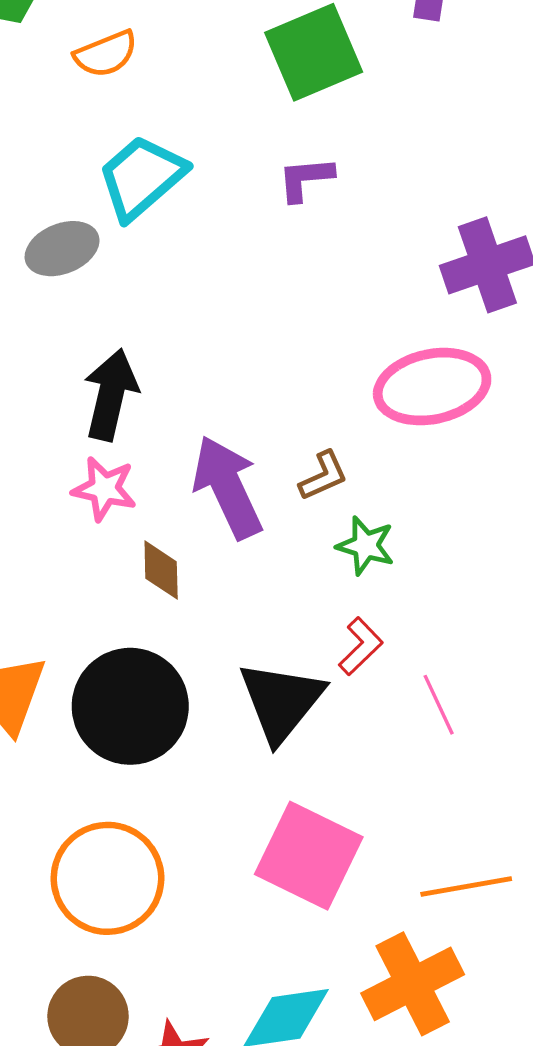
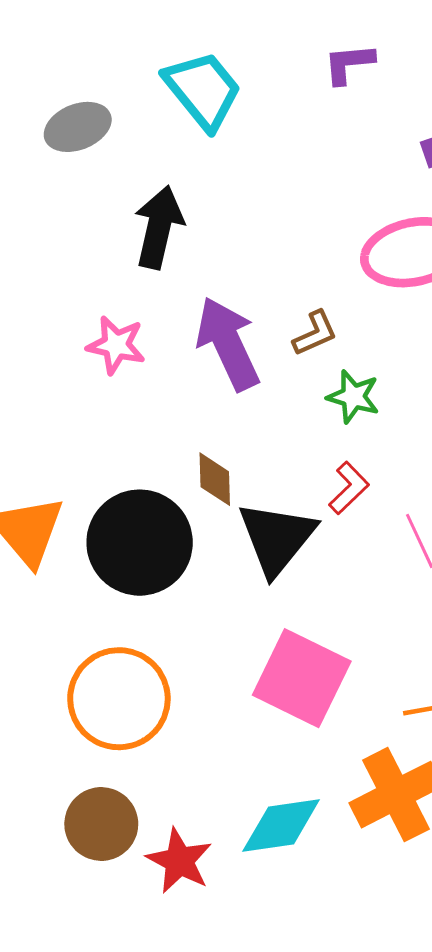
cyan trapezoid: (142, 177) -> (203, 90), moved, turned 92
purple L-shape: (306, 179) -> (349, 64), moved
black arrow: (111, 395) -> (159, 227), moved
brown diamond: (161, 570) -> (215, 479), moved

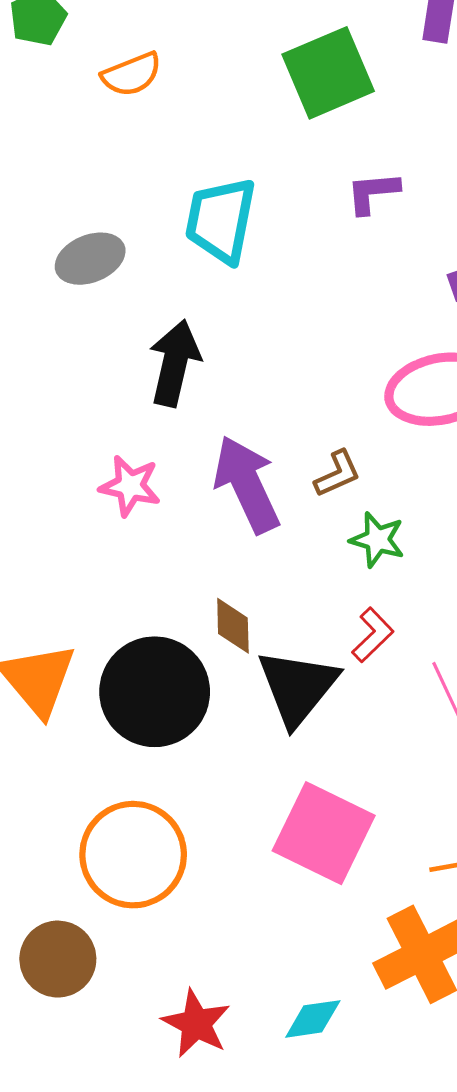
cyan trapezoid: (203, 90) -> (221, 220), turned -130
brown circle: (101, 824) -> (58, 959), moved
cyan diamond: (281, 825) -> (313, 1019), moved, size x0.7

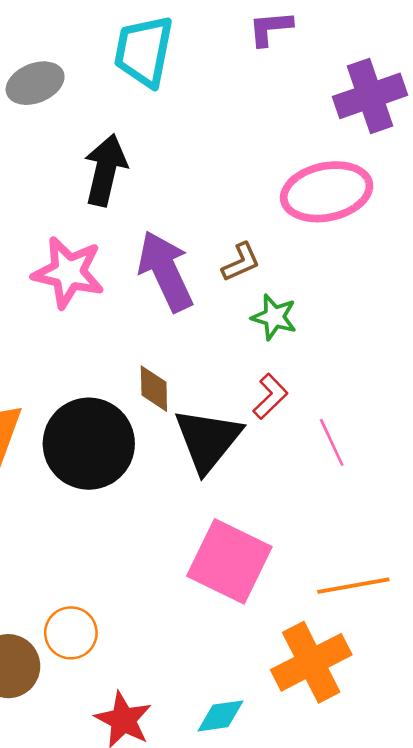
pink star: (130, 486) -> (68, 272), size x1.4
orange circle: (133, 855) -> (71, 633), moved, size x0.6

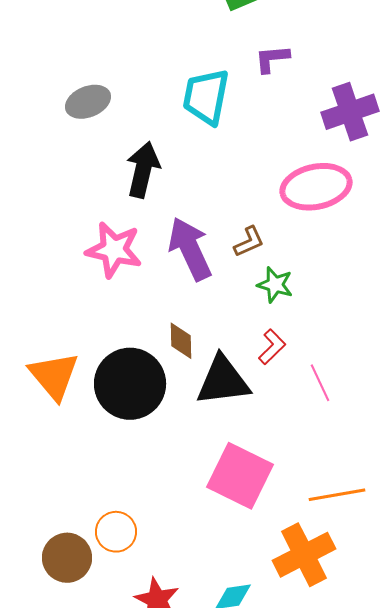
cyan trapezoid: (144, 51) -> (206, 97), moved
black triangle: (208, 440) -> (223, 381), turned 44

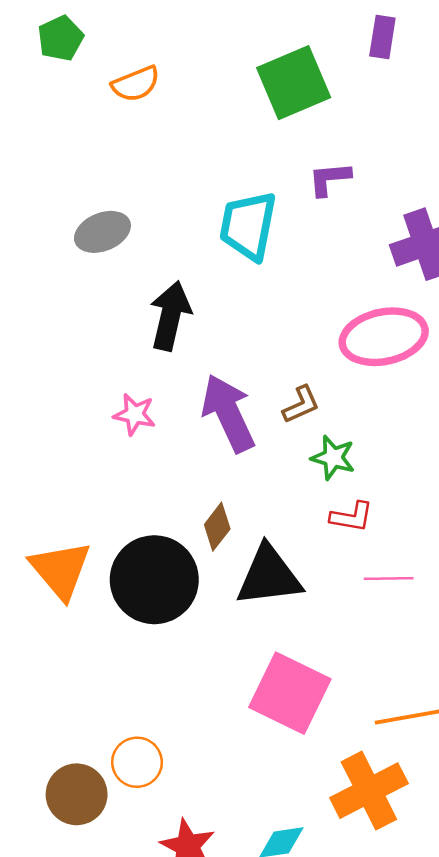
pink star: (114, 250) -> (135, 414), size x0.6
brown diamond: (181, 341) -> (217, 527), turned 39
red L-shape: (272, 347) -> (352, 517), moved, turned 54
pink line: (320, 383) -> (389, 578), turned -66

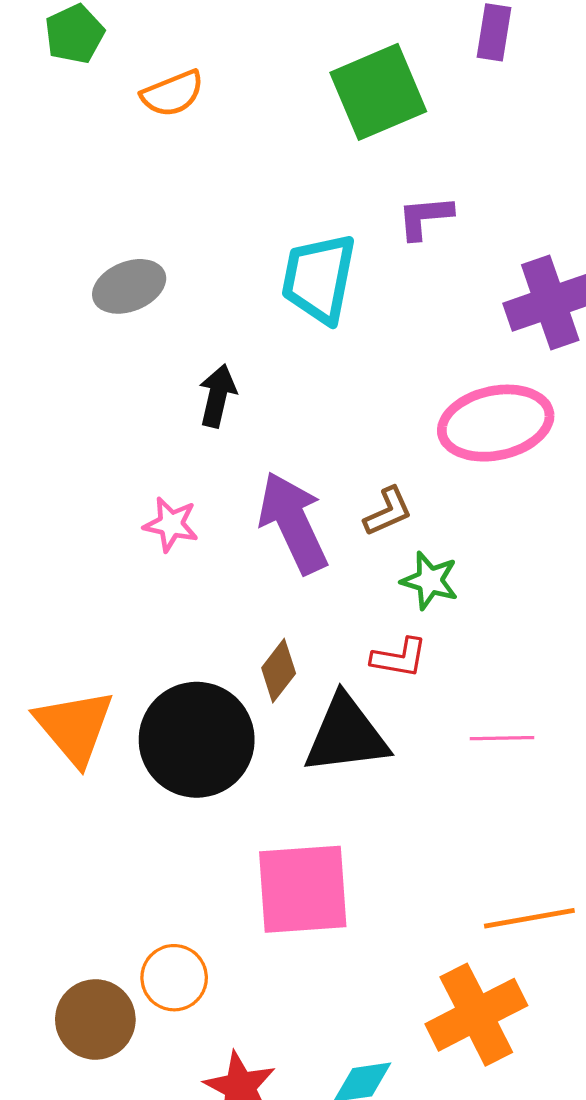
black arrow: (170, 316) -> (218, 396), size x0.7
red L-shape: (352, 517) -> (399, 658), moved
pink square: (290, 693) -> (303, 889), moved, turned -30

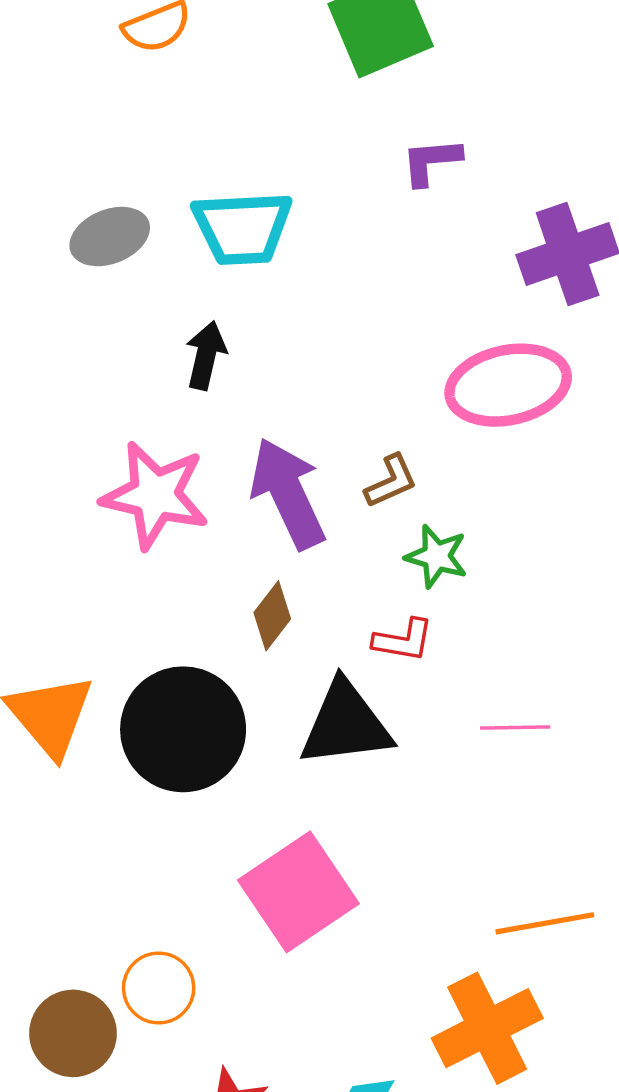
cyan trapezoid: (319, 278) -> (243, 228), moved, turned -104
pink star: (171, 524) -> (155, 495), size x1.8
brown diamond: (279, 671) -> (272, 616), moved
pink square: (303, 889) -> (298, 892), turned -30

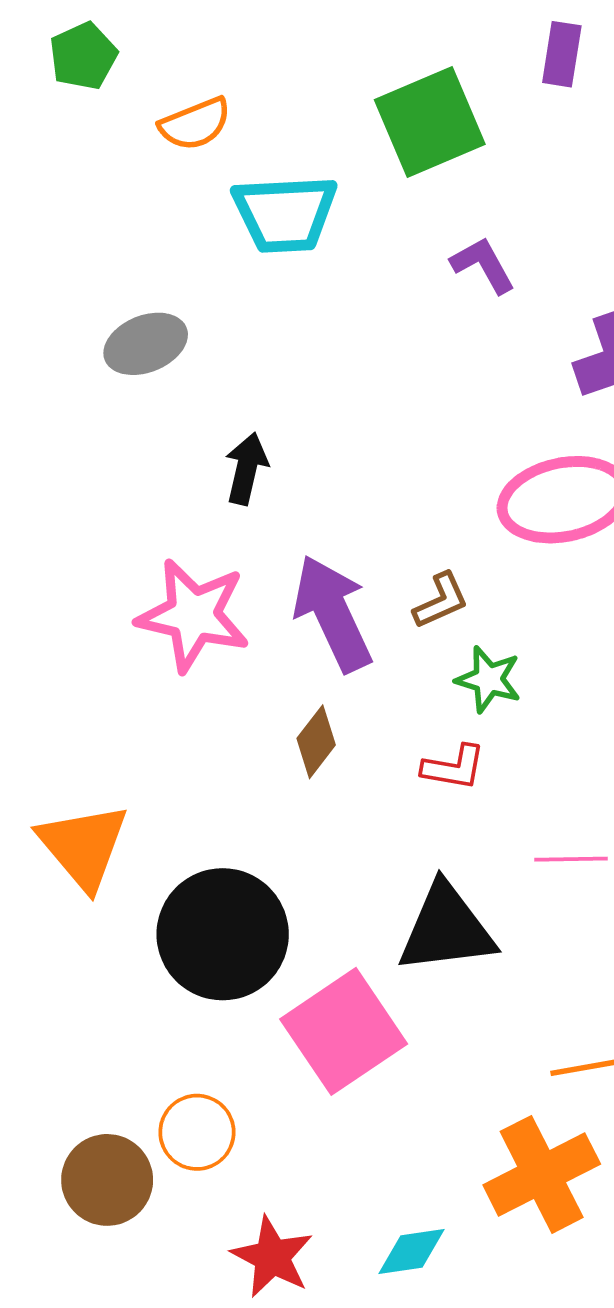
purple L-shape: (431, 161) -> (483, 265), turned 66
cyan trapezoid: (243, 228) -> (285, 214), moved
black triangle: (346, 724) -> (446, 929), moved
black circle: (183, 729) -> (223, 934), moved

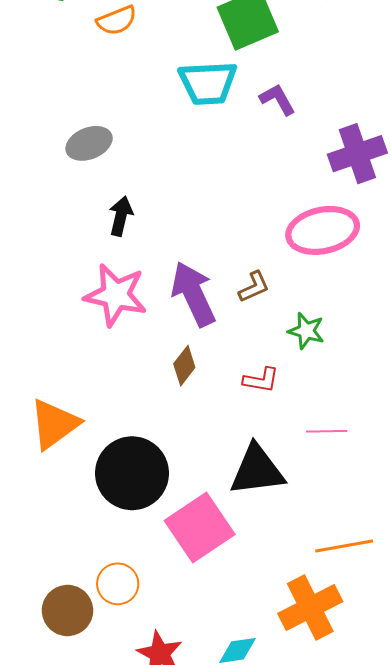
cyan trapezoid: (285, 214) -> (208, 83), moved
black arrow: (246, 469) -> (121, 216), moved
green star: (488, 679) -> (306, 331), moved
orange triangle: (83, 846) -> (54, 424), turned 34

